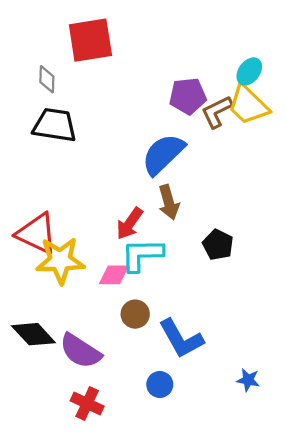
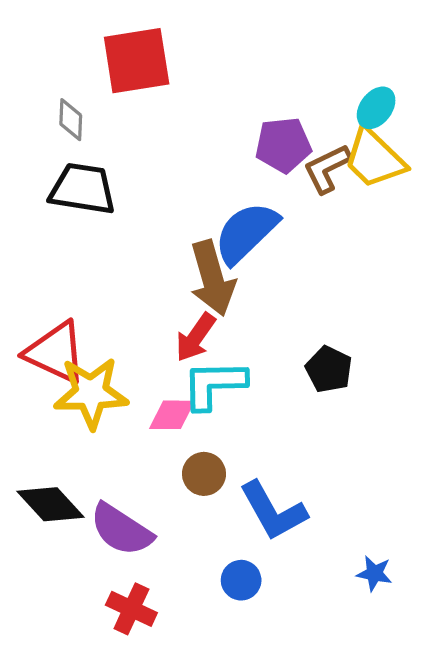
brown arrow: (169, 202) -> (212, 278), moved, size x1.4

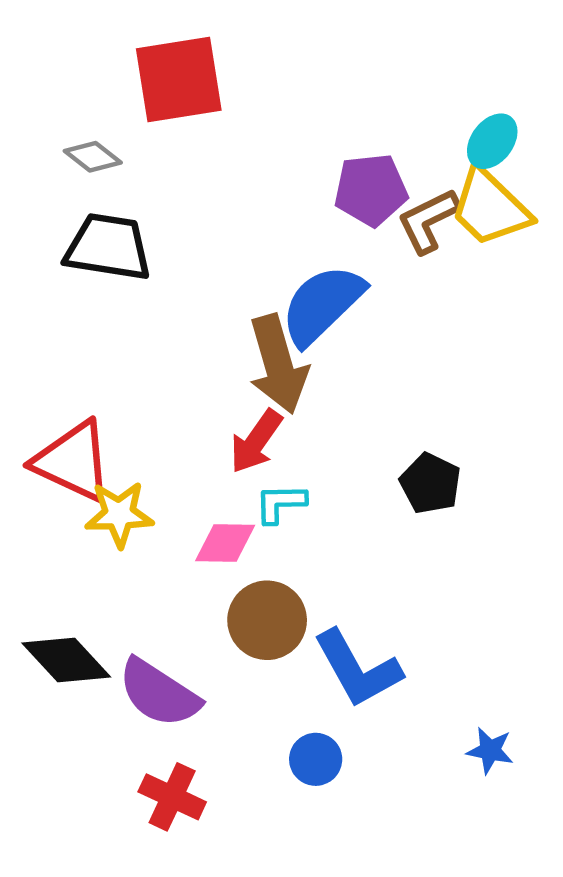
gray diamond: (71, 120) -> (93, 157), turned -54
cyan L-shape: (214, 384) -> (280, 503), size x0.6
yellow star: (91, 393) -> (119, 514), size x0.7
brown circle: (204, 474) -> (267, 620), size x1.4

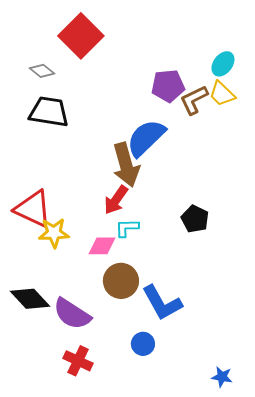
red square: (179, 79) -> (81, 36), turned -36
yellow trapezoid: (490, 207) -> (222, 94), size x0.7
blue star: (490, 750) -> (222, 377), moved

